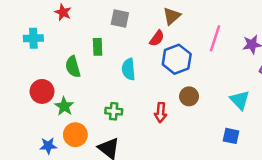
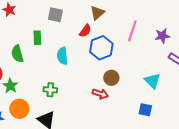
red arrow: (161, 112) -> (100, 94), moved, turned -77

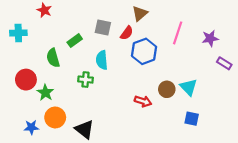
gray square: (55, 15) -> (103, 28), moved
green rectangle: (37, 38) -> (75, 41), turned 56
brown circle: (111, 78) -> (167, 89), moved
cyan triangle: (152, 81) -> (188, 87), moved
green cross: (50, 90) -> (86, 80), moved

